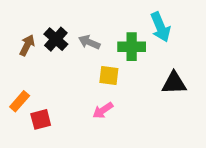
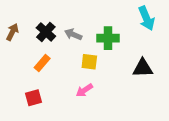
cyan arrow: (160, 27) -> (146, 18), moved
brown arrow: (27, 45) -> (12, 32), moved
orange rectangle: (20, 101) -> (42, 63), moved

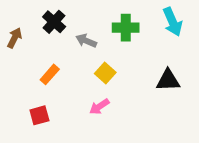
black cross: (46, 32) -> (54, 22), moved
green cross: (108, 38) -> (126, 28), moved
yellow square: (89, 62) -> (105, 73), turned 35

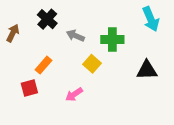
green cross: (126, 28) -> (112, 39), moved
pink arrow: (99, 107) -> (74, 94), moved
red square: (39, 115) -> (29, 88), moved

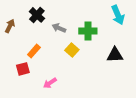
pink arrow: (74, 94) -> (50, 83), moved

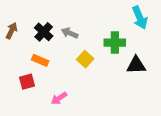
black cross: (37, 15) -> (44, 32), moved
green cross: (88, 31) -> (115, 43), moved
orange rectangle: (34, 51) -> (40, 60), turned 72

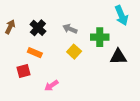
gray arrow: (70, 33) -> (70, 29), moved

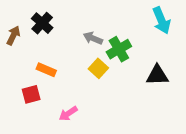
black cross: (38, 28) -> (42, 23), moved
green cross: (100, 37) -> (119, 49), moved, turned -30

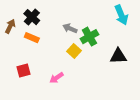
orange rectangle: (46, 70) -> (32, 38), moved
pink arrow: (68, 114) -> (57, 78), moved

